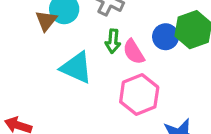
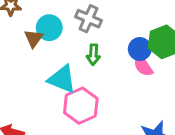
pink semicircle: (134, 52) -> (143, 66), moved
pink hexagon: (139, 94) -> (81, 106), moved

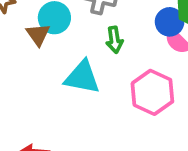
pink hexagon: (81, 106) -> (152, 92), moved

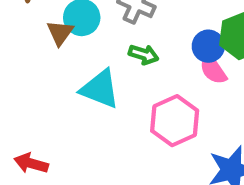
green arrow: (114, 40) -> (144, 54), turned -75

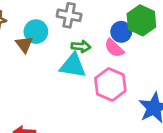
pink semicircle: (213, 69) -> (114, 48), moved
cyan triangle: (100, 89) -> (73, 66), moved

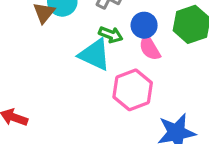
blue circle: (121, 32) -> (144, 25), moved

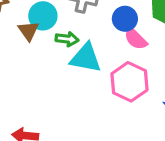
green arrow: (111, 35) -> (67, 39), moved

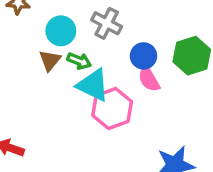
brown triangle: (28, 31) -> (50, 60), moved
pink hexagon: (129, 82) -> (112, 108), moved

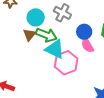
green arrow: (79, 61) -> (46, 35), size x1.5

